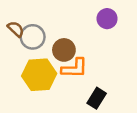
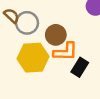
black rectangle: (97, 98) -> (80, 67), moved

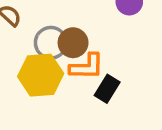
gray circle: (27, 23) -> (51, 43), moved

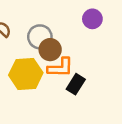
gray circle: (51, 43) -> (40, 37), moved

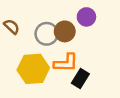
purple circle: (92, 19) -> (86, 17), moved
brown circle: (50, 50) -> (65, 31), moved

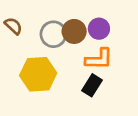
purple circle: (86, 17) -> (99, 29), moved
orange L-shape: (66, 63) -> (99, 59), moved

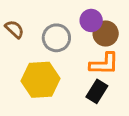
purple circle: (99, 29) -> (91, 20), moved
brown circle: (74, 31) -> (106, 33), moved

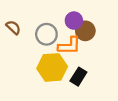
orange L-shape: (104, 64) -> (69, 46), moved
yellow hexagon: (41, 80) -> (52, 67), moved

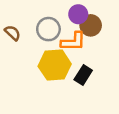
brown semicircle: (13, 27) -> (12, 33), moved

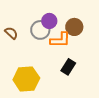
purple circle: (78, 14) -> (49, 21), moved
yellow hexagon: (55, 65) -> (26, 79), moved

